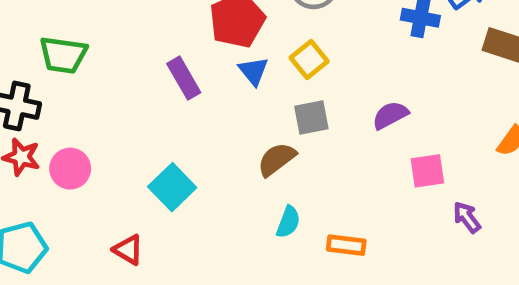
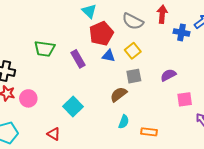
green trapezoid: (63, 55) -> (45, 49), moved
blue triangle: (253, 71) -> (108, 56), turned -40

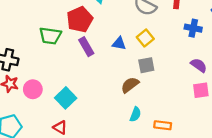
blue cross: (181, 32) -> (193, 28), moved
red pentagon: (101, 33) -> (80, 19), moved
purple semicircle: (168, 75) -> (199, 65), moved, turned 63
cyan square: (73, 107) -> (66, 98), moved

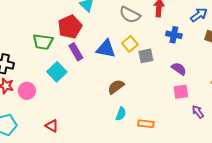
blue triangle: (119, 43) -> (106, 49), size x1.5
gray square: (146, 65) -> (146, 56), moved
cyan square: (66, 98) -> (57, 72), moved

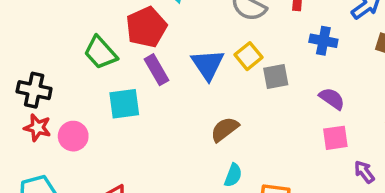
green trapezoid: (43, 42) -> (100, 53), turned 40
blue triangle: (106, 49) -> (208, 65), turned 45
cyan square: (57, 72) -> (124, 104), turned 36

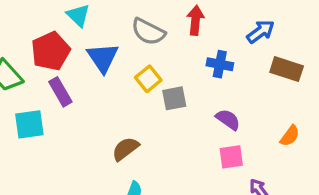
blue triangle: (208, 65) -> (103, 58), moved

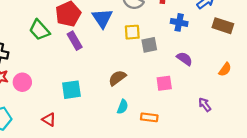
yellow square: (148, 79) -> (132, 32), turned 35
cyan square: (29, 124) -> (71, 90), moved
pink square: (231, 157) -> (164, 83), moved

